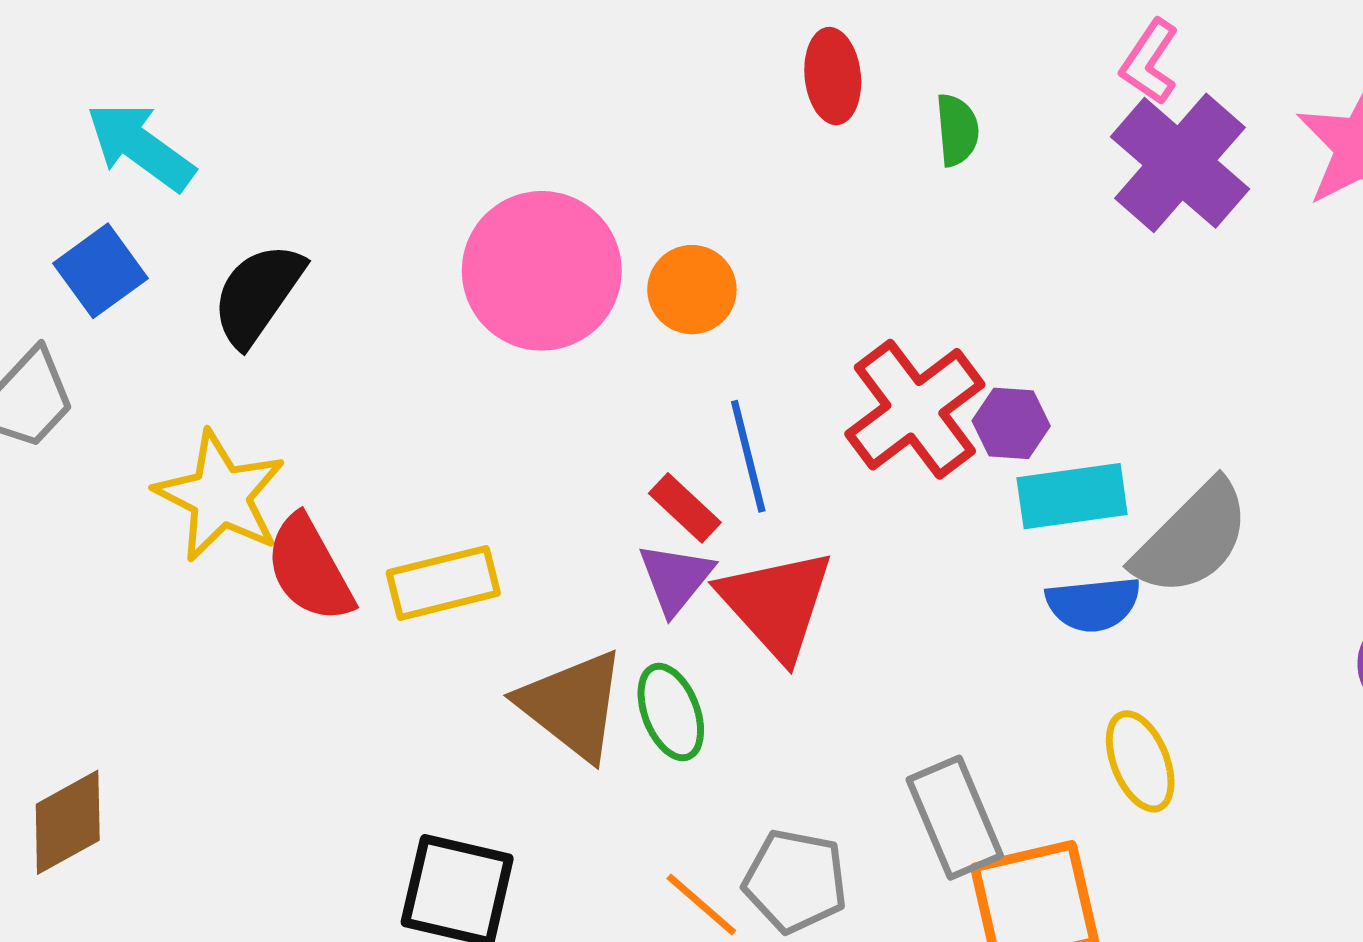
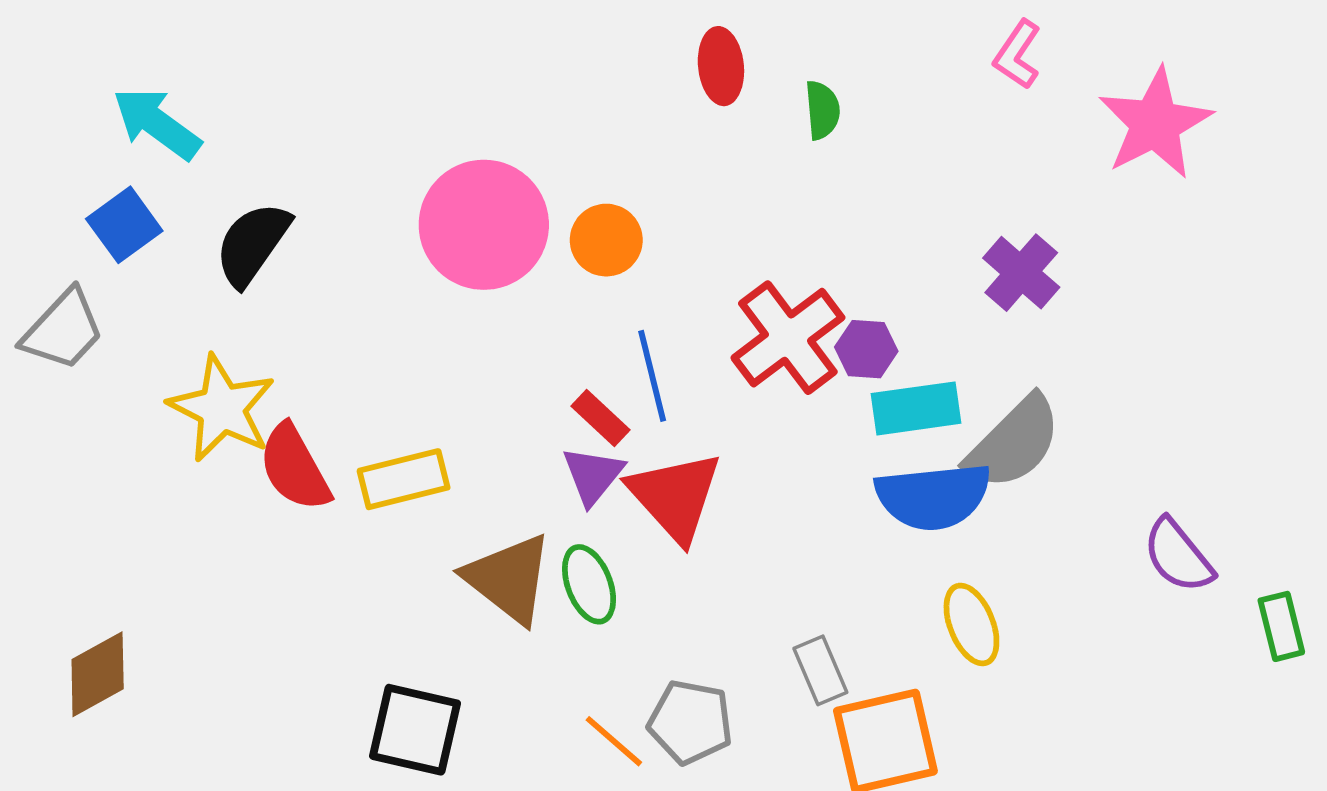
pink L-shape: (1150, 62) -> (1017, 55), moved
purple cross: (1180, 163) -> (1021, 273), moved, size x0.7
blue semicircle: (1093, 604) -> (933, 496), size x1.5
gray rectangle: (955, 818) -> (820, 670), size x0.7

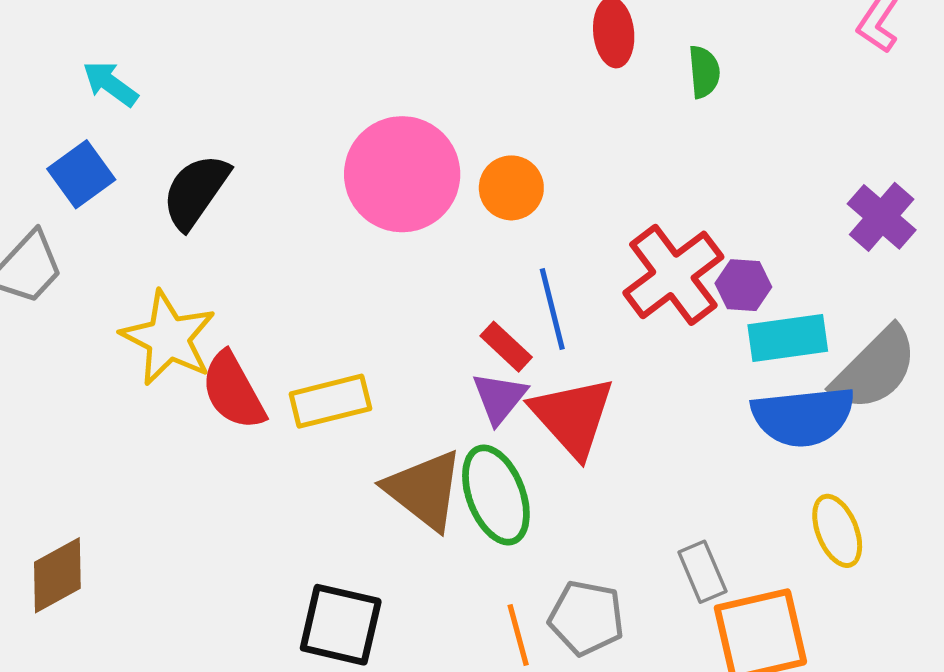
cyan arrow: (157, 123) -> (110, 84), size x0.7
green ellipse: (589, 584) -> (496, 495), size x1.4
orange line: (614, 741) -> (518, 635), turned 34

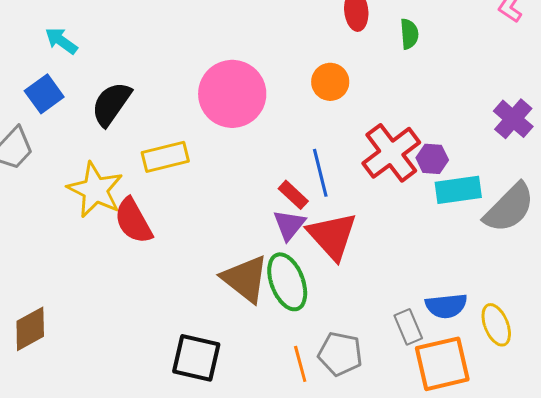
orange circle: (511, 188) -> (330, 82), moved
yellow rectangle: (330, 401) -> (165, 157), moved
blue semicircle: (803, 417) -> (446, 306), moved, size x0.7
yellow ellipse: (837, 531) -> (496, 325), moved

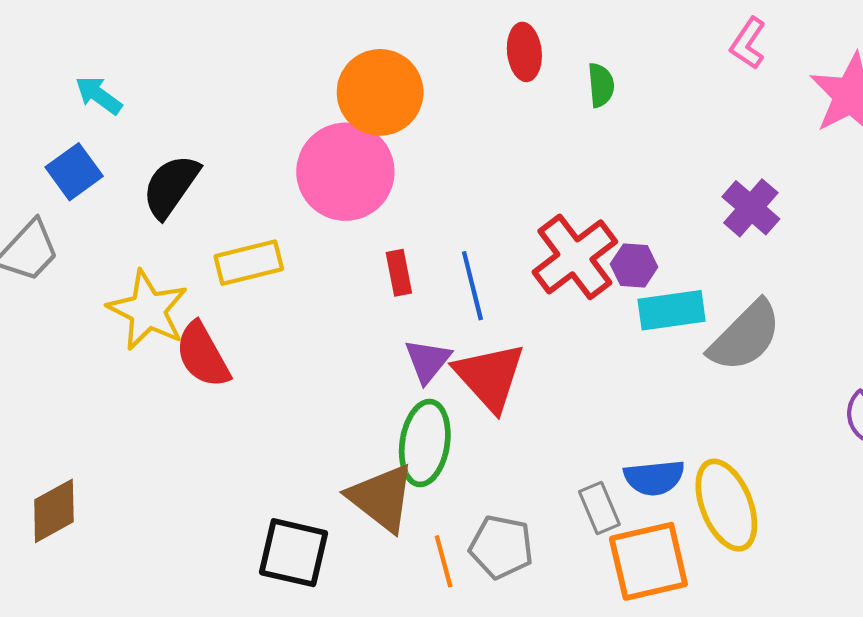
orange circle: (330, 82) -> (380, 92), moved, size x1.6
red rectangle: (293, 195) -> (399, 273), moved, turned 36
brown triangle: (245, 279) -> (382, 498), moved
green ellipse: (287, 282) -> (425, 443), turned 30
yellow ellipse: (496, 325) -> (726, 505), size x1.5

